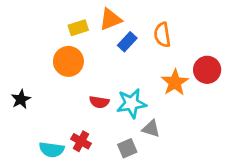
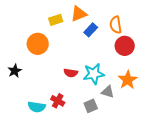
orange circle: (68, 61) -> (38, 44), moved
red circle: (207, 70) -> (125, 46), moved
orange star: (175, 82) -> (128, 80), moved

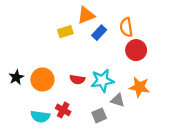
yellow rectangle: (56, 20) -> (65, 32), moved
orange circle: (38, 44) -> (42, 79), moved
orange star: (128, 80) -> (139, 87), turned -30

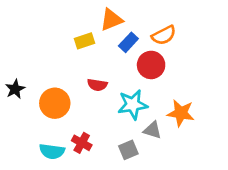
orange semicircle: (126, 27) -> (164, 35), turned -108
red circle: (136, 50) -> (151, 65), moved
black star: (16, 77) -> (15, 89), moved
red semicircle: (77, 79) -> (97, 85), moved

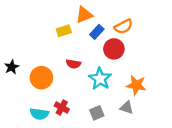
cyan star: (133, 105) -> (100, 79), turned -30
gray triangle: (152, 130) -> (127, 108), moved

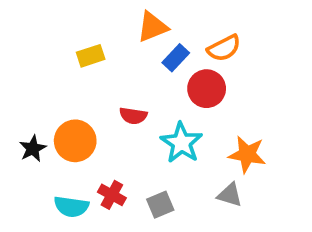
yellow rectangle: (64, 31) -> (91, 56), moved
black star: (12, 67) -> (33, 149), moved
gray square: (97, 113) -> (160, 205), moved

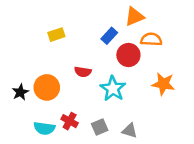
orange triangle: (152, 27) -> (134, 17), moved
orange semicircle: (224, 48) -> (151, 39), moved, turned -150
orange star: (247, 154) -> (163, 84), moved
gray triangle: (230, 195) -> (130, 131), moved

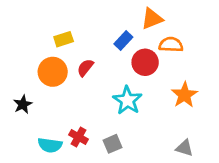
red semicircle: (83, 72) -> (85, 68), moved, turned 119
orange star: (163, 84) -> (185, 95), turned 30
orange circle: (47, 87) -> (53, 72), moved
gray triangle: (130, 131) -> (185, 148), moved

